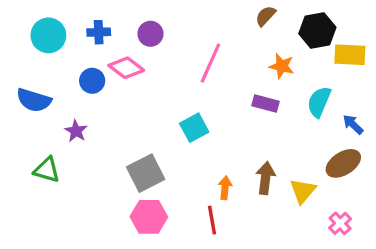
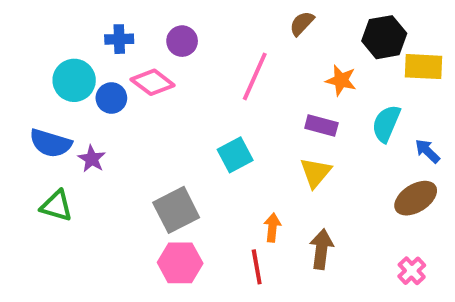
brown semicircle: (266, 16) -> (302, 23), moved
cyan circle: (48, 35) -> (74, 80), moved
blue semicircle: (34, 100) -> (51, 143), moved
brown arrow: (266, 178) -> (321, 249), moved
yellow triangle: (303, 191) -> (316, 173), moved

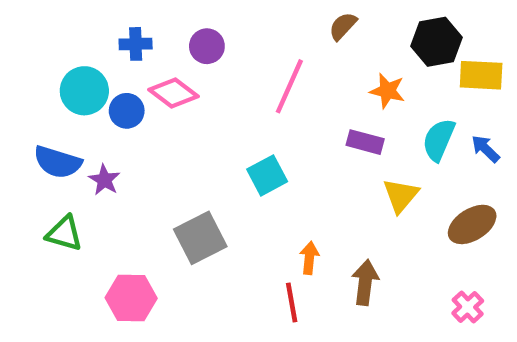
blue arrow: (427, 151) -> (485, 149), moved
yellow triangle: (316, 173) -> (401, 196), moved
pink hexagon: (180, 263) -> (131, 298), moved

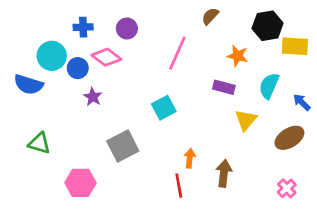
blue arrow: (485, 149) -> (302, 102), moved
blue semicircle: (58, 162) -> (28, 85), moved
purple star: (104, 180) -> (93, 97), moved

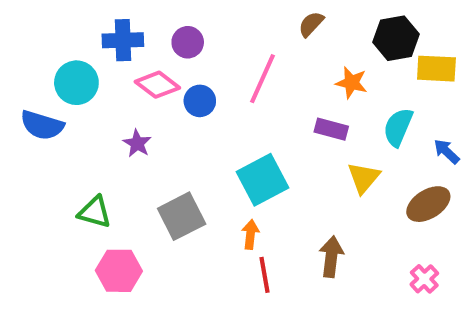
blue cross: (83, 27) -> (123, 40), size x1.4
blue circle: (78, 68) -> (200, 101), moved
cyan square: (164, 108) -> (263, 180), moved, size x1.4
green triangle: (39, 143) -> (95, 212), moved
orange arrow: (190, 158) -> (250, 234), moved

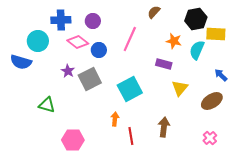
cyan semicircle: (398, 127) -> (197, 50), moved
gray square: (182, 216) -> (90, 79), moved
orange arrow: (250, 234) -> (115, 119), moved
pink hexagon: (119, 271) -> (73, 140), moved

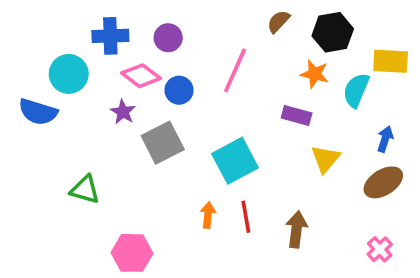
black hexagon: (196, 19) -> (333, 32), moved
purple star: (68, 71) -> (123, 112), moved
blue arrow: (221, 75) -> (385, 139), moved, turned 64
red line: (131, 136) -> (246, 217), moved

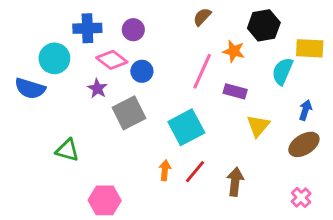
brown semicircle: (278, 21) -> (202, 17), moved
pink line: (235, 70) -> (202, 71), moved
orange star: (315, 74) -> (234, 51), moved
red line: (246, 217) -> (195, 172), turned 50

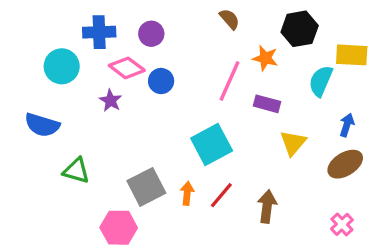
brown semicircle: (202, 17) -> (229, 19), turned 96
blue semicircle: (30, 88) -> (42, 125), moved
gray square: (129, 113) -> (146, 187), moved

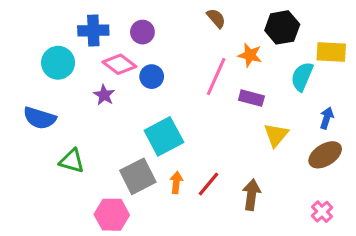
cyan square: (212, 145) -> (164, 136), moved

